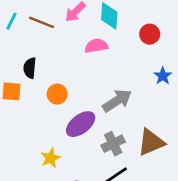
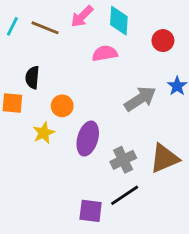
gray arrow: (117, 101) -> (140, 99), moved
purple ellipse: (81, 124) -> (88, 139), turned -36
yellow star: (51, 158) -> (44, 133), moved

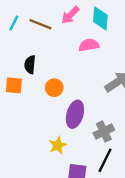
yellow star: (44, 133) -> (58, 145), moved
black line: (125, 195) -> (105, 160), turned -30

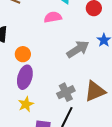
purple ellipse: (75, 114) -> (25, 77), moved

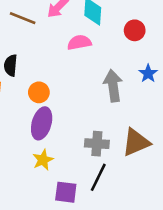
gray arrow: (78, 49) -> (113, 86), turned -65
gray cross: (66, 92) -> (97, 144), turned 30

